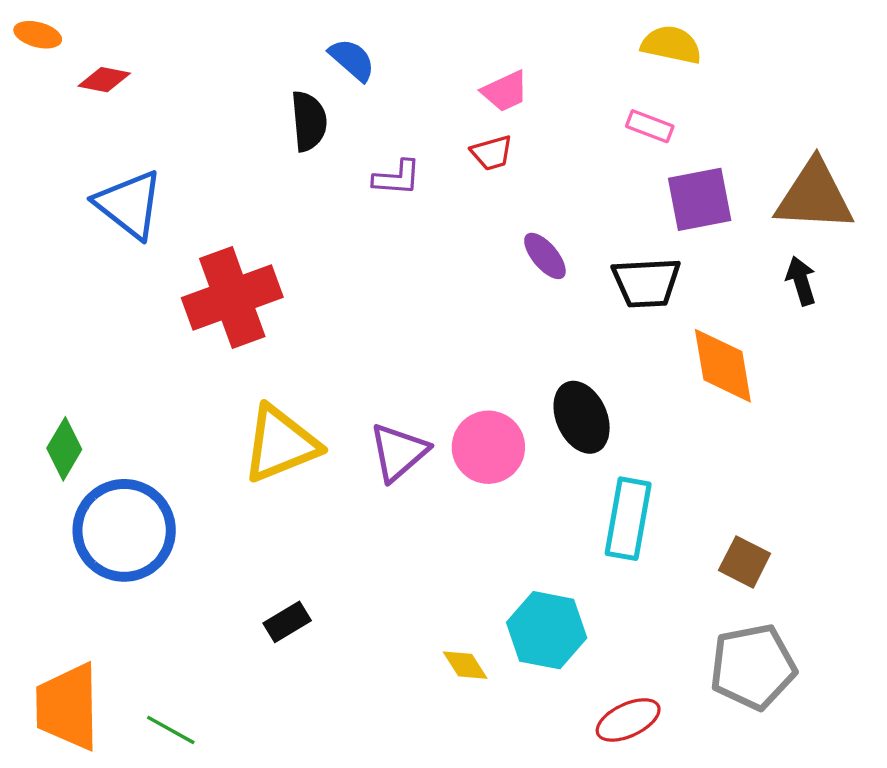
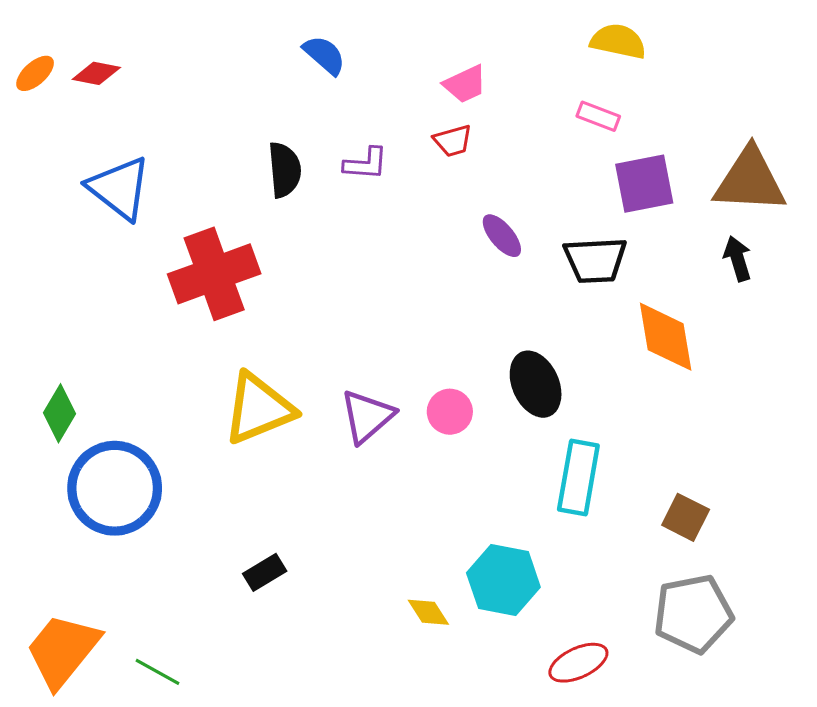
orange ellipse: (38, 35) -> (35, 73), moved, turned -57
black semicircle: (309, 121) -> (285, 170), moved
pink circle: (488, 447) -> (450, 412), size x0.7
orange trapezoid: (68, 707) -> (63, 650), turned 40

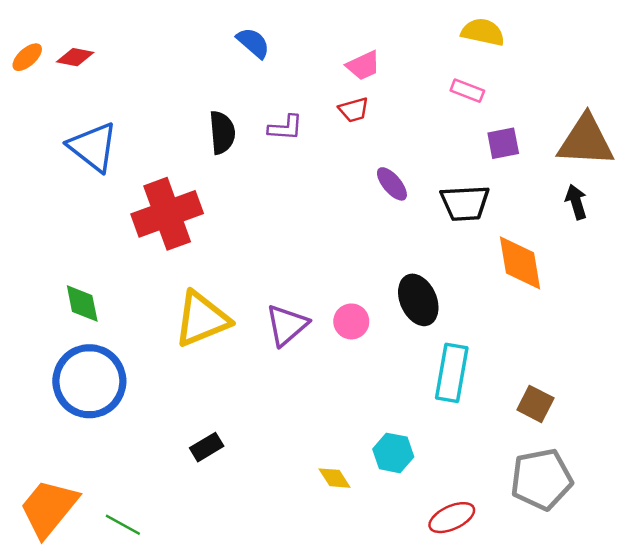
purple square: (644, 184) -> (503, 143), size x0.7
green diamond: (60, 413) -> (82, 304), moved, turned -42
cyan hexagon: (503, 580) -> (393, 453), size x0.7

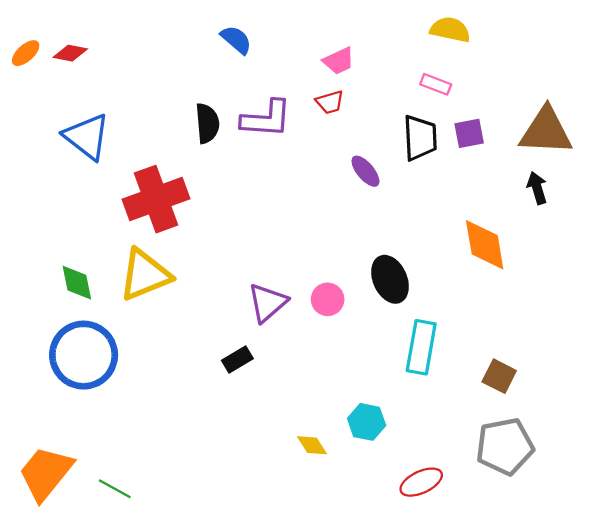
purple L-shape: (286, 128) -> (266, 119), size x1.6
black trapezoid: (465, 203) -> (420, 138), moved, turned -90
yellow triangle: (202, 319) -> (145, 275), moved
black rectangle: (207, 447) -> (237, 360), moved

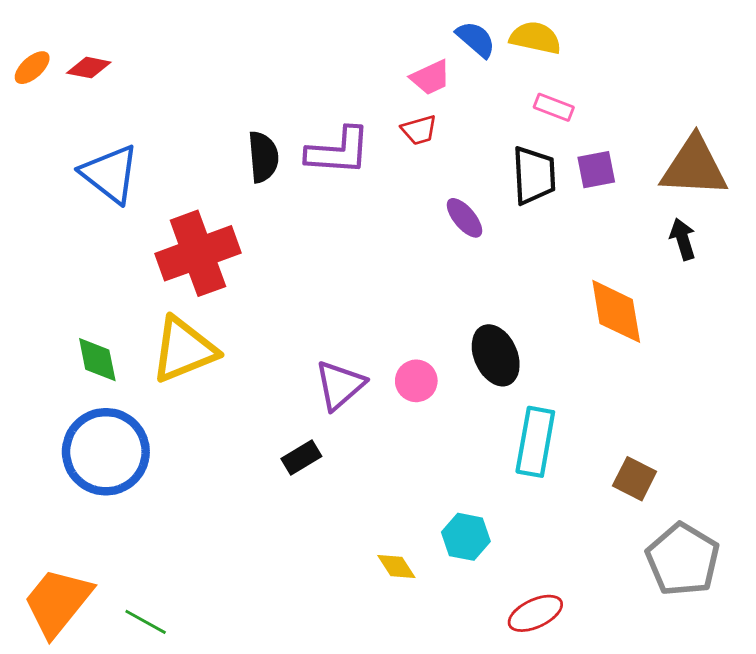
yellow semicircle: (450, 30) -> (535, 38), moved
blue semicircle: (236, 40) -> (476, 39), moved
gray pentagon: (505, 446) -> (683, 559), moved, turned -30

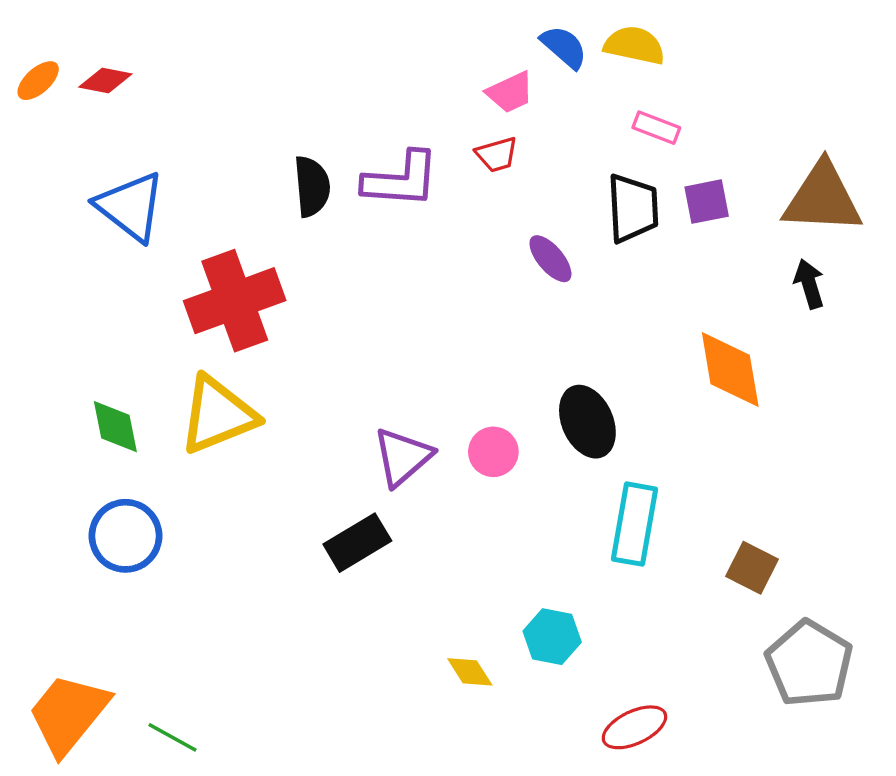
blue circle: (106, 452) -> (125, 536), size x0.7
black rectangle: (301, 457) -> (357, 543), size x1.4

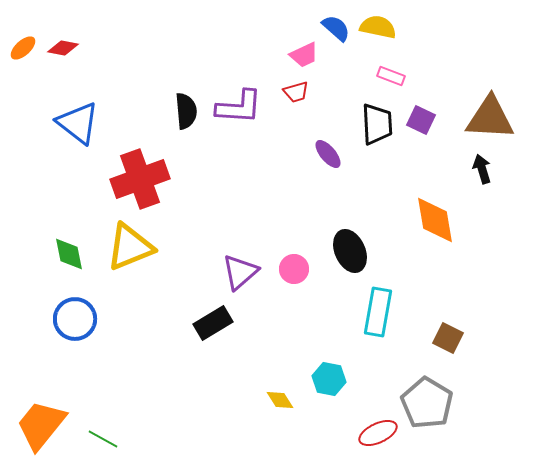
purple square: (707, 202) -> (421, 120), turned 36
gray pentagon: (809, 664) -> (427, 403), moved

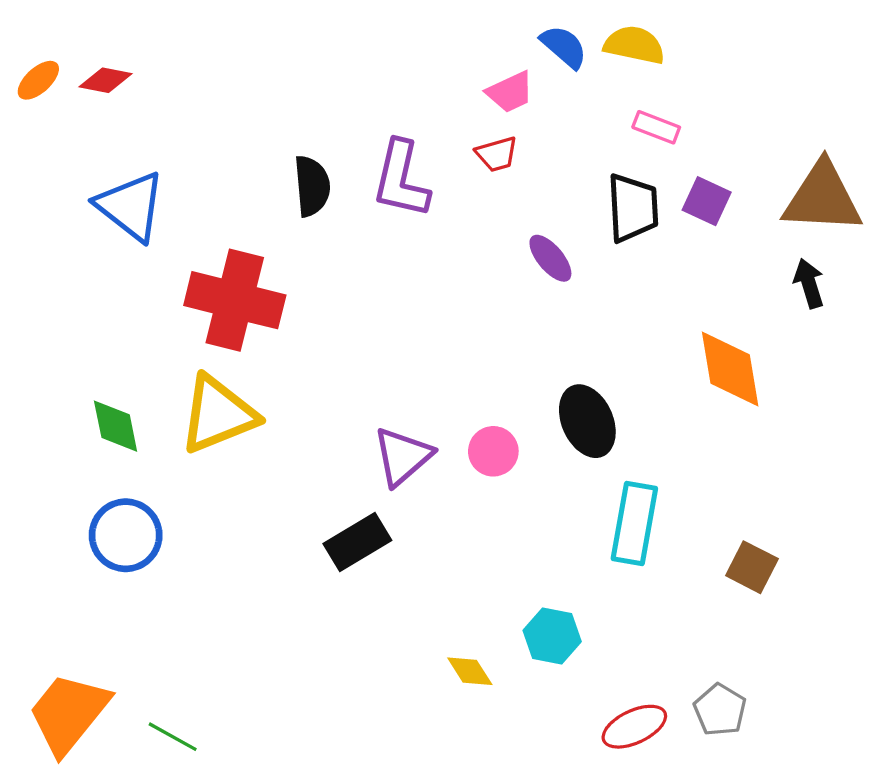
purple L-shape: (239, 107) -> (401, 179), turned 99
red cross: (140, 179) -> (235, 300), turned 34
gray pentagon: (427, 403) -> (720, 710), moved, size x0.6

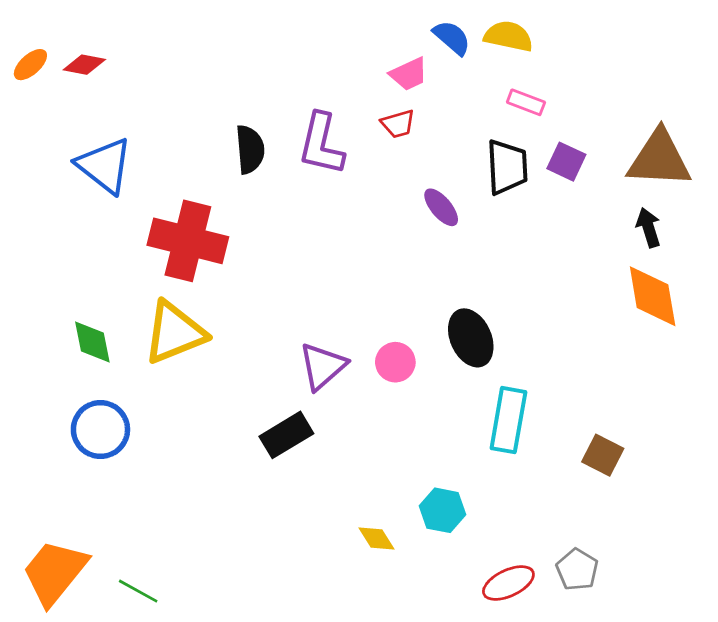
orange diamond: (730, 369) -> (653, 296), moved

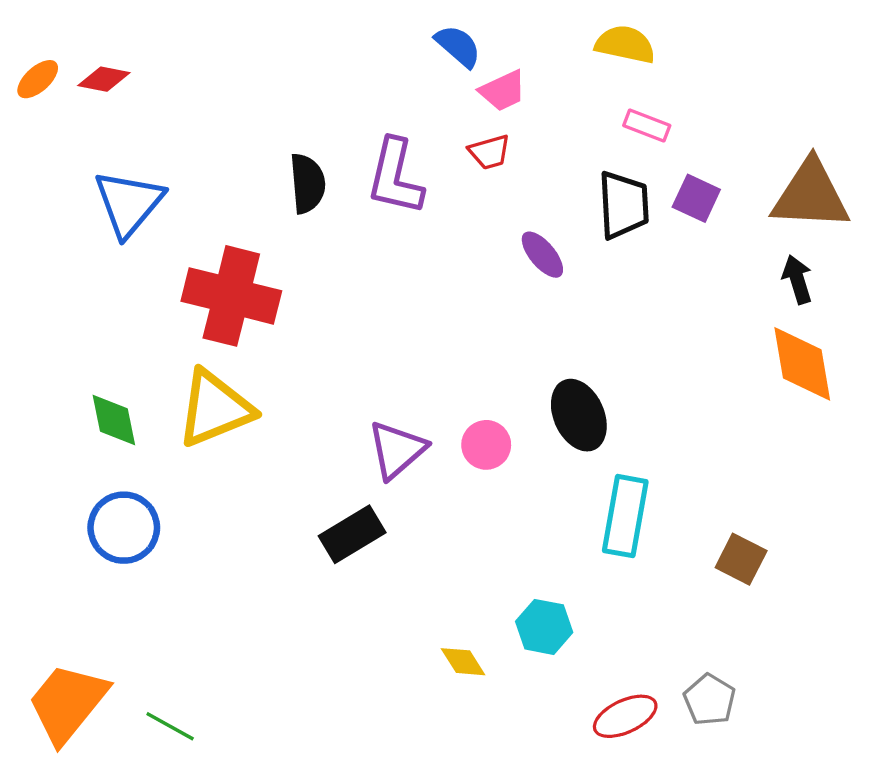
blue semicircle: (452, 38) -> (458, 46), moved
blue triangle: (104, 166) -> (129, 203), turned 32

